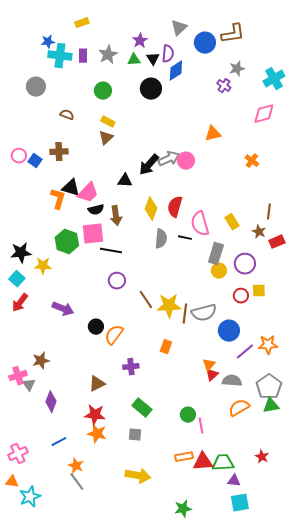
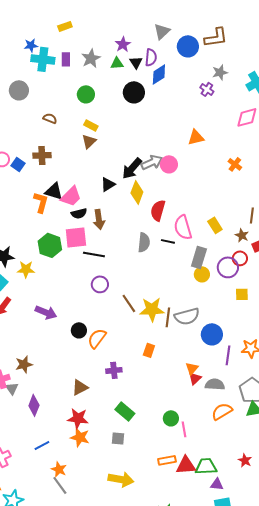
black triangle: (125, 181) -> (108, 184), turned -35
yellow diamond: (151, 209) -> (137, 192), moved
red circle: (241, 296) -> (240, 258), moved
purple line: (245, 352) -> (228, 355), turned -42

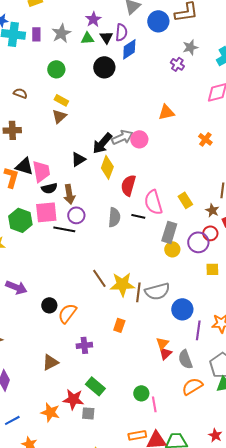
pink trapezoid: (71, 196) -> (41, 171), turned -55
purple circle: (100, 284) -> (76, 215), moved
gray semicircle: (215, 384) -> (185, 359), turned -114
red star: (78, 418) -> (73, 399), moved

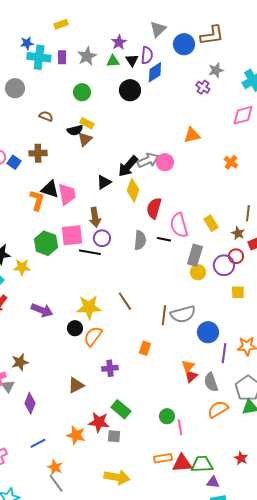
black semicircle: (49, 188) -> (75, 130), moved
yellow star: (122, 284) -> (89, 307), moved

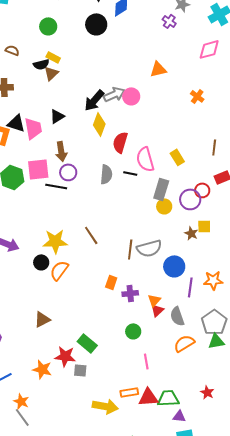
black triangle: (104, 182) -> (57, 116), moved
brown star: (238, 233) -> (191, 233), moved
purple cross: (110, 368) -> (130, 293), moved
green circle: (167, 416) -> (133, 331), moved
yellow arrow: (117, 477) -> (105, 406), moved

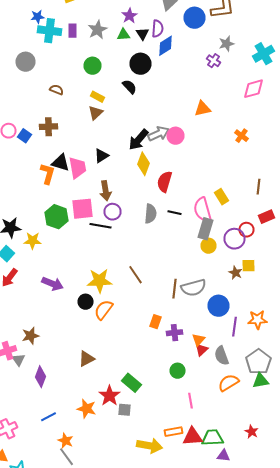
black semicircle: (41, 64) -> (130, 87), moved, turned -119
pink semicircle: (145, 159) -> (202, 210), moved
red star: (65, 356) -> (110, 396), turned 30

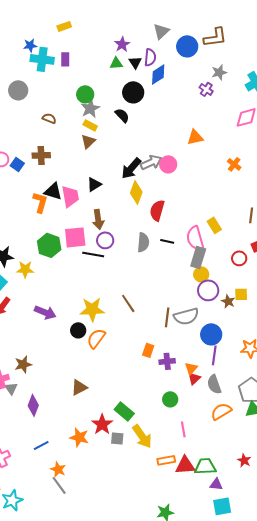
gray star: (98, 30) -> (90, 108), moved
purple circle: (234, 239) -> (208, 290), moved
purple line: (234, 327) -> (214, 355), moved
yellow arrow: (150, 446) -> (142, 436), moved, turned 45

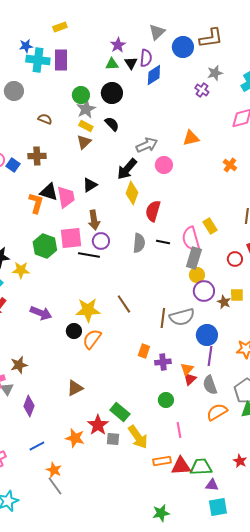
purple rectangle: (65, 59) -> (61, 60), size x1.5
black circle: (133, 92) -> (112, 93), moved
black semicircle: (122, 115) -> (112, 124), moved
gray arrow: (151, 162) -> (147, 145), moved

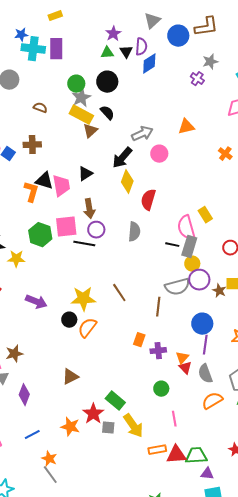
yellow rectangle: (86, 126) -> (81, 115), size x1.6
brown triangle: (84, 142) -> (90, 131), moved
black line: (163, 242) -> (172, 245), moved
gray semicircle: (182, 317) -> (177, 287), moved
red triangle: (190, 379) -> (185, 368), turned -32

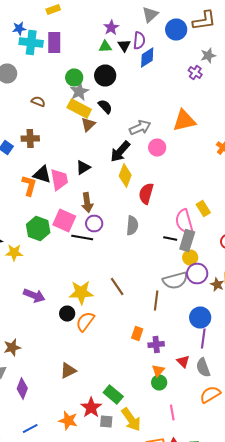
orange triangle: (186, 127) -> (184, 120), size x1.4
pink square: (66, 227) -> (64, 220), turned 30
orange triangle: (182, 358) -> (158, 370), moved

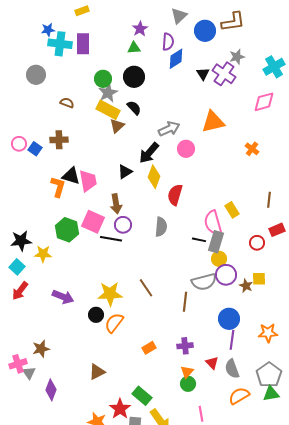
black triangle: (124, 46) -> (203, 74), moved
purple cross: (195, 72) -> (224, 74), size x1.6
black triangle: (83, 168) -> (125, 172), moved
orange rectangle: (137, 334) -> (149, 348), moved, turned 40

